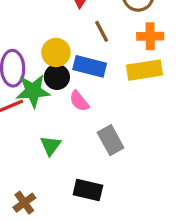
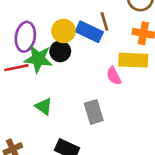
blue rectangle: (90, 66) -> (89, 32), moved
pink semicircle: (79, 101) -> (114, 76), moved
green triangle: (51, 145) -> (44, 106), turned -42

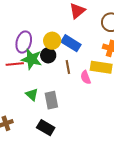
brown line: (104, 21) -> (68, 67), moved
gray rectangle: (94, 112) -> (51, 100), moved

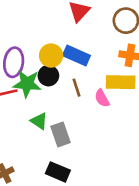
green triangle: (32, 95) -> (39, 121), moved

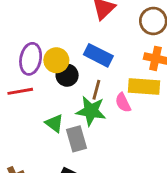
yellow circle: (51, 56) -> (56, 60), moved
green star: (27, 84) -> (91, 111), moved
brown line: (77, 88) -> (96, 90), turned 30

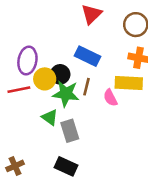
yellow circle: (56, 60) -> (45, 79), moved
green star: (91, 111) -> (66, 94), moved

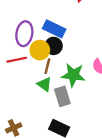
blue rectangle: (88, 56) -> (54, 29), moved
brown line: (87, 87) -> (47, 66), moved
green star: (66, 94) -> (73, 75), moved

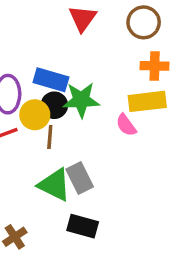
green star: (73, 75) -> (81, 100), moved
green triangle: (44, 84) -> (55, 185), moved, size x1.5

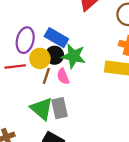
pink semicircle: (126, 125) -> (63, 76), moved

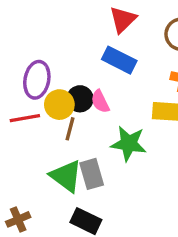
blue rectangle: (56, 38) -> (119, 60), moved
green star: (74, 56) -> (129, 144), moved
pink semicircle: (63, 76) -> (100, 101), moved

